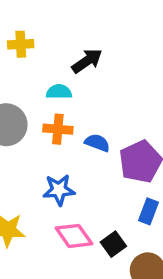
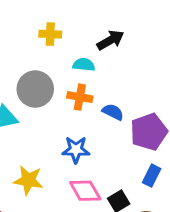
yellow cross: (21, 44) -> (50, 34), moved

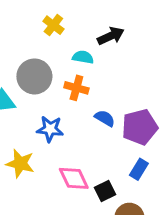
yellow cross: (50, 34) -> (53, 25), turned 30
blue semicircle: (113, 112) -> (105, 118), moved
blue star: (76, 150) -> (50, 129), moved

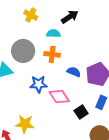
yellow star: (20, 163) -> (25, 124), moved
pink diamond: (74, 178) -> (59, 97), moved
black square: (105, 191) -> (81, 112), moved

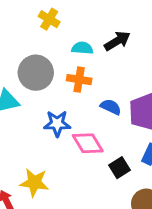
black arrow: (70, 17) -> (117, 41), moved

